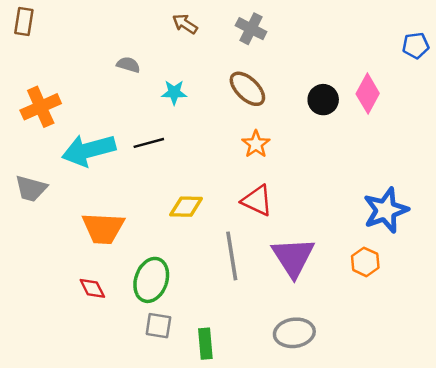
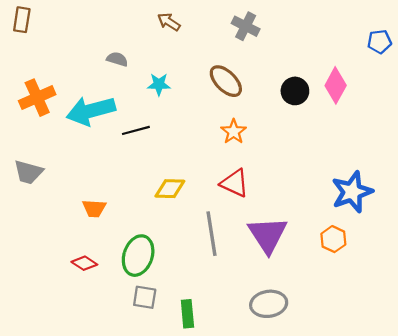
gray cross: (251, 29) -> (246, 26), moved
cyan arrow: (89, 150) -> (91, 111), moved
orange trapezoid: (103, 228) -> (94, 208), size x0.6
red diamond: (92, 288) -> (84, 263), turned -30

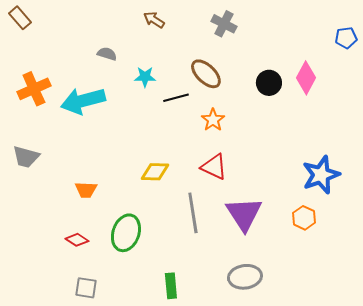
brown rectangle: (22, 20) -> (20, 18), turned -50
black line: (136, 130) -> (176, 98), moved
gray square: (145, 297) -> (86, 288), moved

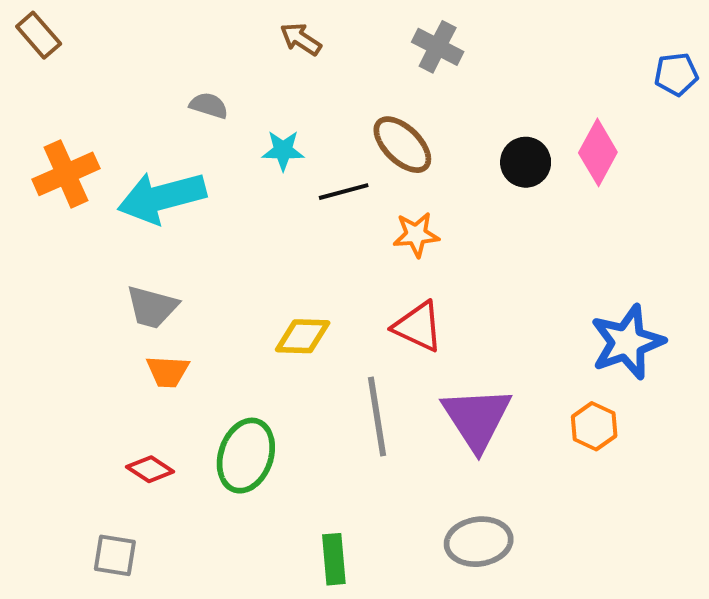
orange star: (213, 120) -> (416, 235), turned 30
gray trapezoid: (26, 157) -> (152, 307), moved
gray square: (86, 288) -> (115, 555), moved

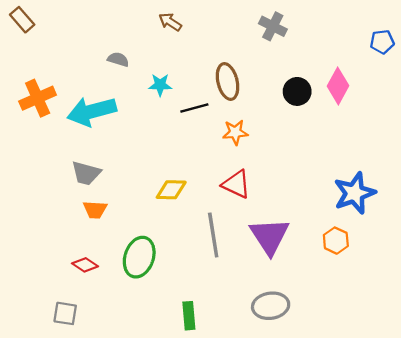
gray cross: (438, 47) -> (273, 26), moved
brown ellipse: (402, 145) -> (228, 82), turned 32

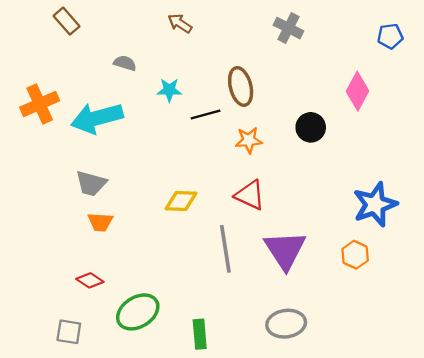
brown rectangle: (22, 20) -> (66, 21), moved
blue pentagon: (382, 42) -> (390, 36), moved
black circle: (297, 91) -> (311, 127), moved
green ellipse: (139, 257) -> (138, 312), moved, turned 39

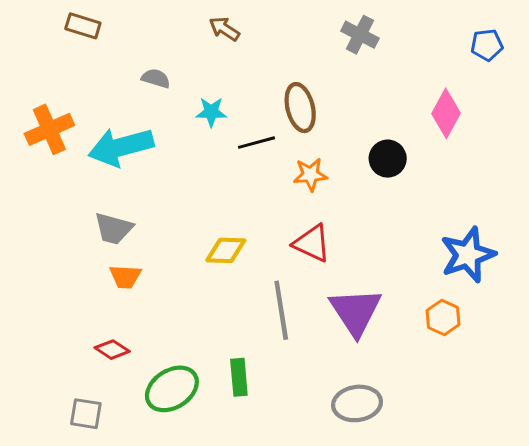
brown rectangle: (66, 21) -> (83, 26), turned -32
green rectangle: (200, 334) -> (239, 377), moved

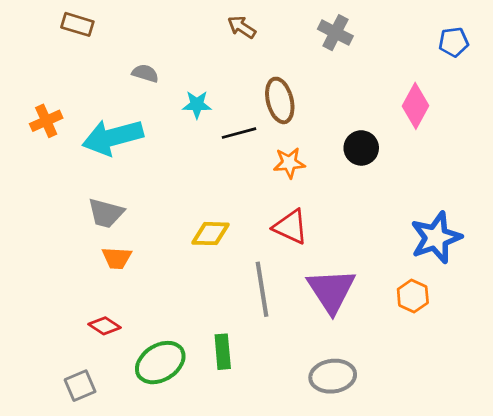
brown arrow: (224, 29) -> (242, 27), moved
orange cross: (49, 129) -> (46, 121), size x0.7
gray square: (86, 414) -> (80, 386), turned -32

